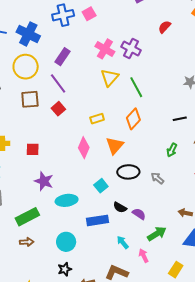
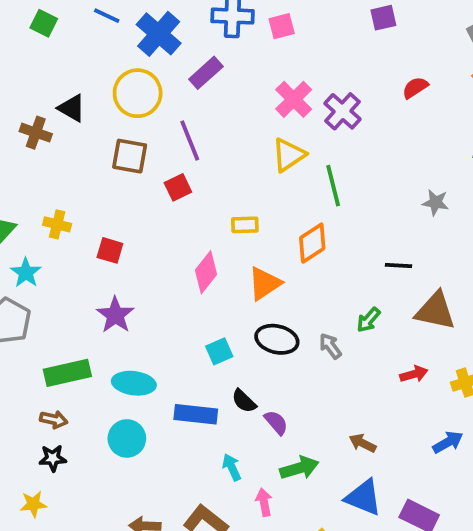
purple rectangle: (63, 57) -> (206, 73), moved
gray arrow: (157, 178) -> (330, 346), moved
cyan ellipse: (67, 200) -> (134, 383), moved
black star: (65, 269) -> (53, 458), moved

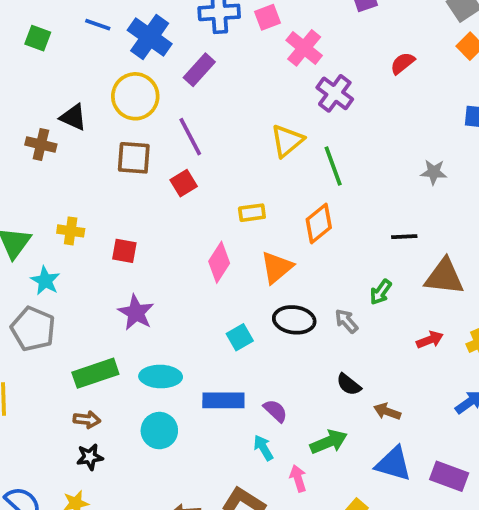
pink cross: (294, 99) -> (304, 48), moved
black semicircle: (244, 401) -> (349, 385), moved
purple semicircle: (276, 422) -> (275, 411), moved

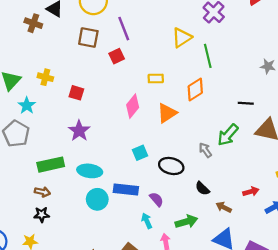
green arrow: (381, 292) -> (228, 135), size x1.5
black ellipse: (294, 320) -> (171, 166), moved
red arrow: (430, 340) -> (251, 192), moved
cyan circle: (159, 431) -> (97, 199), moved

